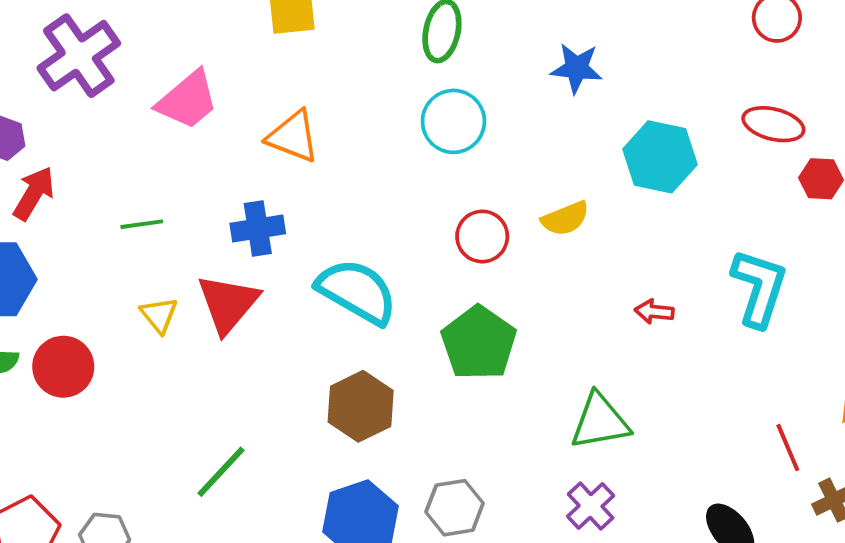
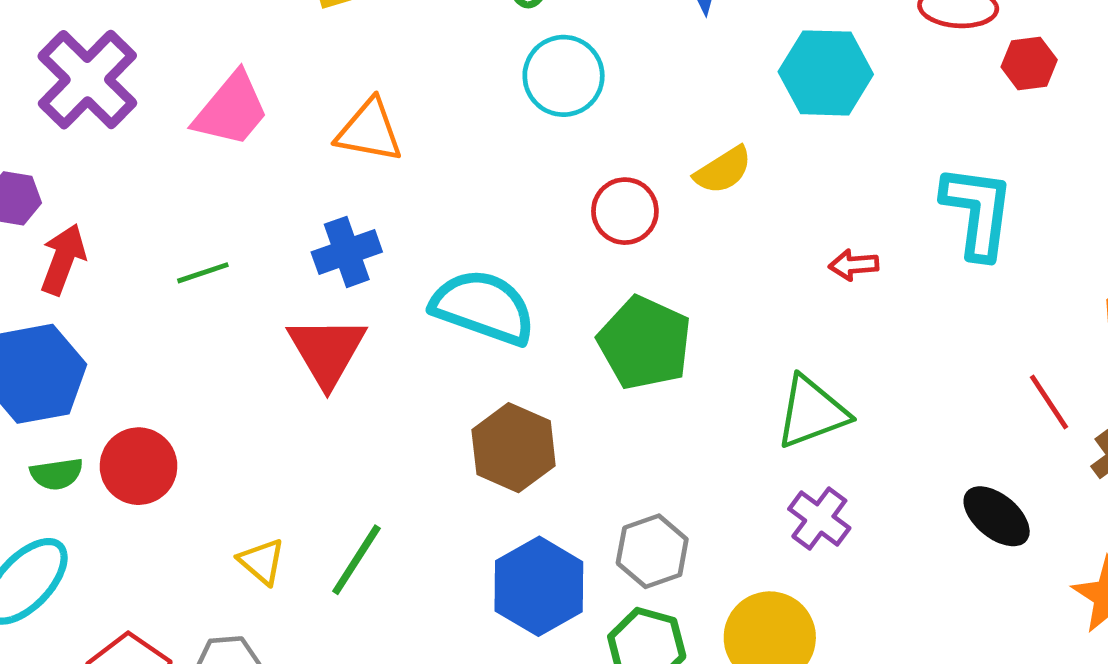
yellow triangle: (159, 315) -> (262, 561), moved

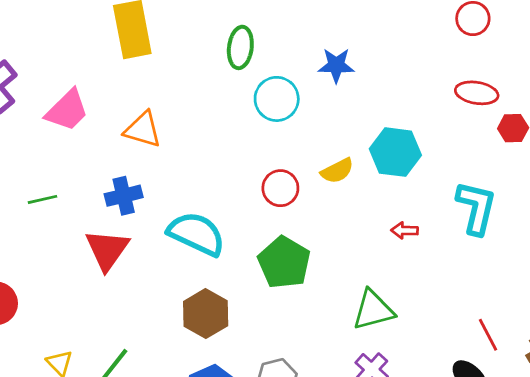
cyan hexagon: (826, 73) -> (395, 152), moved
cyan circle: (564, 76) -> (277, 99), moved
red line: (1049, 402) -> (488, 335), moved

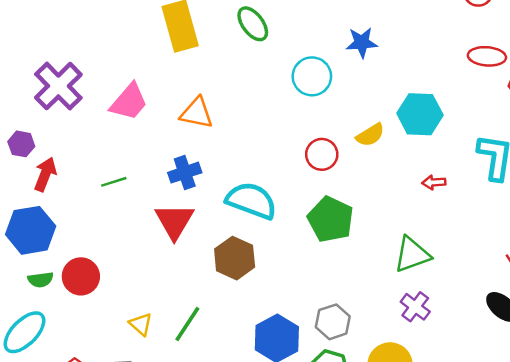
green ellipse: (240, 47) -> (253, 24), moved, turned -39
brown hexagon: (206, 314) -> (235, 258), moved

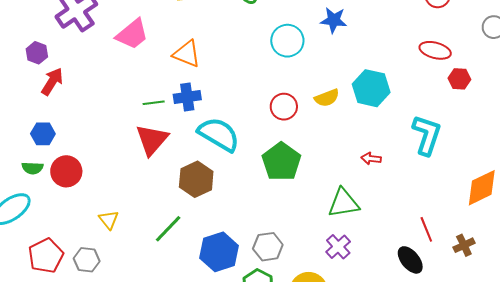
blue cross: (185, 173) -> (187, 97), moved
green line: (114, 182) -> (154, 103), moved
red arrow: (434, 182) -> (371, 159), moved
blue hexagon: (31, 230) -> (43, 134), moved, size x0.6
green line: (187, 324) -> (168, 229), moved

